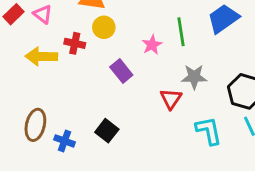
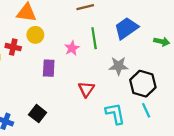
purple rectangle: (121, 71) -> (49, 68), turned 42
gray star: (194, 77) -> (118, 66), moved

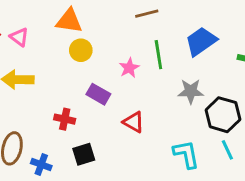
red cross: (13, 47) -> (65, 119), moved
purple rectangle: (49, 68) -> (98, 94), turned -63
red triangle: (86, 89) -> (134, 122), moved, turned -35
black square: (38, 114) -> (84, 154), turned 35

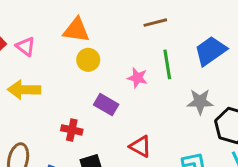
pink star: (129, 68) -> (137, 78), turned -30
red triangle: (134, 122) -> (140, 146), moved

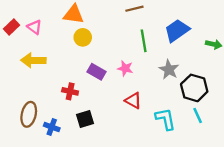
pink star: (137, 78) -> (125, 68), moved
gray star: (200, 102) -> (169, 70), turned 30
red triangle: (140, 146) -> (133, 101), moved

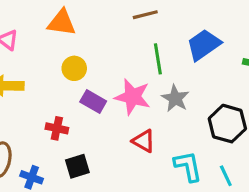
yellow circle: (83, 37) -> (74, 68), moved
pink star: (125, 68) -> (133, 97), size x1.6
gray star: (169, 70) -> (175, 98), moved
cyan line: (198, 115) -> (226, 176), moved

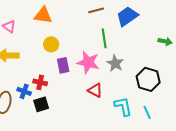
blue trapezoid: (204, 45) -> (127, 16), moved
purple rectangle: (93, 102) -> (63, 65), turned 49
black square: (77, 166) -> (41, 104), moved
blue cross: (32, 177) -> (24, 91), moved

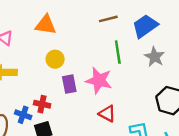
gray star: (115, 63) -> (155, 57), moved

